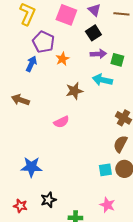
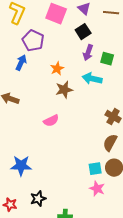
purple arrow: (98, 54) -> (88, 53), turned 112
orange star: (62, 59) -> (57, 69), moved
pink star: (107, 205) -> (97, 189), moved

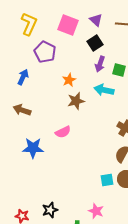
blue arrow: (21, 63) -> (23, 77), moved
blue star: (21, 166) -> (33, 148), moved
pink star: (97, 189) -> (96, 211), moved

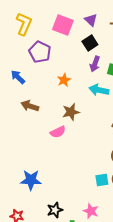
blue arrow: (23, 77) -> (18, 77), turned -70
brown star: (76, 101) -> (71, 112), moved
brown arrow: (22, 110) -> (30, 106), moved
blue star: (33, 148) -> (31, 180), moved
black star: (50, 210) -> (55, 210), moved

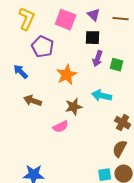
black square: (90, 43) -> (93, 38), turned 35
orange star: (64, 80) -> (67, 75), size x1.5
cyan arrow: (99, 90) -> (102, 96), moved

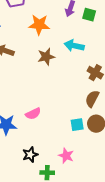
orange star: (67, 75) -> (39, 25), turned 30
pink semicircle: (61, 127) -> (33, 114), moved

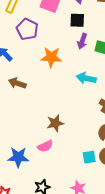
brown star: (46, 57) -> (55, 123), moved

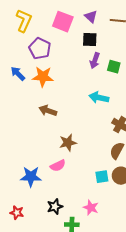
orange star: (51, 57) -> (43, 77), moved
brown arrow: (17, 83) -> (48, 111), moved

